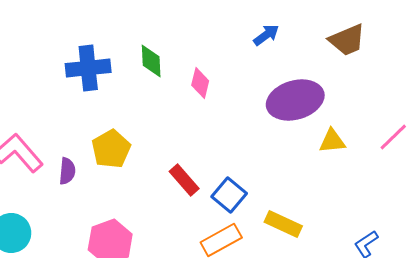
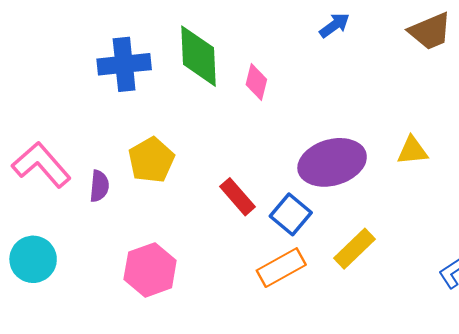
green diamond: (151, 61) -> (199, 56), size x1.6
purple ellipse: (295, 100) -> (332, 162), moved
yellow rectangle: (283, 224) -> (355, 249), turned -69

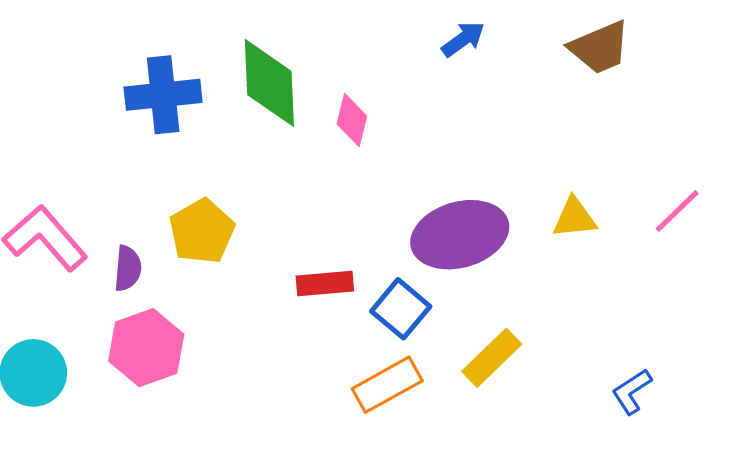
red rectangle: (238, 197) -> (325, 284), turned -54
pink hexagon: (150, 270) -> (146, 348), moved

